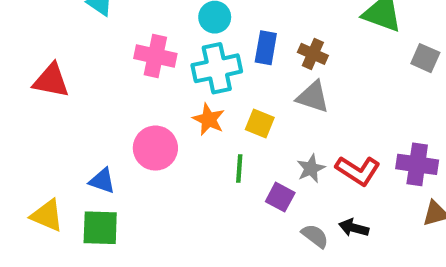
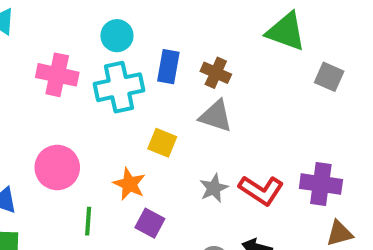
orange star: (209, 119) -> (129, 184), moved
green line: (239, 168) -> (88, 221), moved
purple square: (280, 197) -> (150, 223), moved

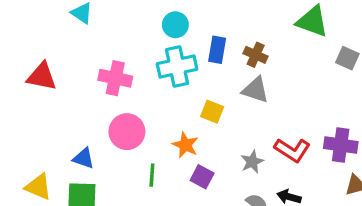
pink cross: (57, 75) -> (115, 78), moved
gray star: (214, 188) -> (252, 162), moved

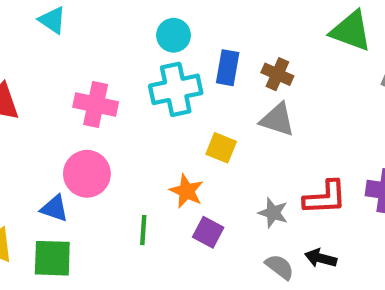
pink circle: (127, 132) -> (87, 174), moved
red L-shape: (292, 150) -> (325, 198), turned -36
gray star: (252, 162) -> (273, 213), turned -30

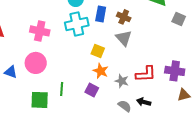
gray triangle: (277, 120) -> (124, 38), turned 30
orange star: (187, 191) -> (101, 71), moved
blue triangle: (54, 208) -> (11, 72), moved
green square: (52, 258) -> (40, 100), moved

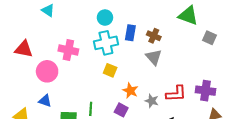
yellow square: (98, 51) -> (110, 70), moved
pink circle: (36, 63) -> (47, 71), moved
blue triangle: (11, 72) -> (45, 101), moved

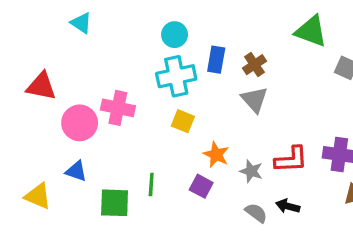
brown cross: (154, 36) -> (254, 65), turned 32
pink cross: (68, 50) -> (118, 108), moved

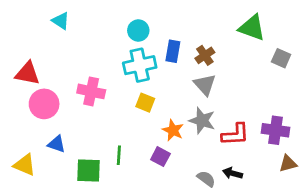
pink circle: (80, 123) -> (44, 104), moved
gray star: (251, 171) -> (202, 121), moved, size x1.4

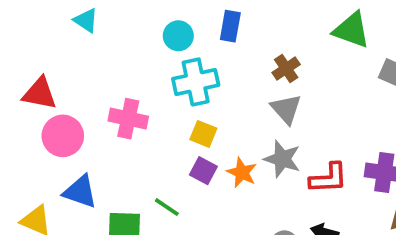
cyan circle: (138, 30) -> (178, 36), moved
blue rectangle: (173, 51) -> (230, 26), moved
blue triangle: (57, 144) -> (80, 192), size x1.4
green line: (119, 155) -> (167, 207), turned -60
purple square: (160, 157) -> (203, 171), moved

